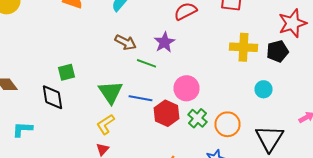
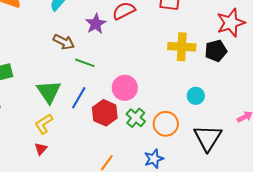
purple star: (164, 42) -> (96, 24), moved
cyan circle: (264, 89) -> (196, 96), moved
blue line: (140, 98) -> (79, 98), turned -70

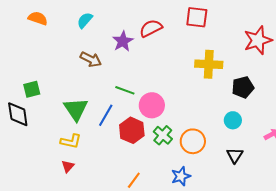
black pentagon: (216, 51) -> (243, 87), moved
green line: (85, 63) -> (125, 90), moved
cyan circle: (196, 96) -> (233, 120), moved
yellow L-shape: (44, 124) -> (71, 141), turned -135
black triangle: (208, 138) -> (235, 155), size x0.6

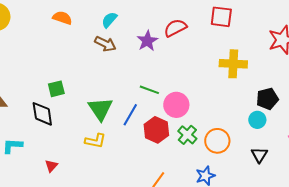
brown arrow: (91, 59) -> (105, 44), moved
black pentagon: (243, 87) -> (267, 99), moved
red triangle: (68, 166) -> (51, 166), moved

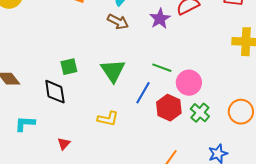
green triangle: (100, 109) -> (113, 71), moved
orange circle: (217, 141) -> (241, 112), moved

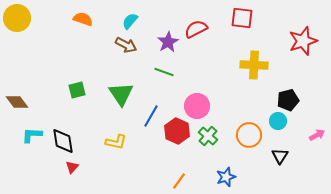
green line: (162, 68) -> (164, 72), moved
black diamond: (55, 92) -> (63, 141), moved
cyan L-shape: (25, 124) -> (32, 135), moved

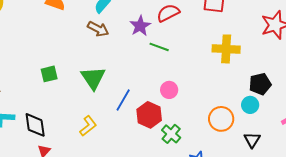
green line: (164, 72) -> (159, 47), moved
pink circle: (197, 106) -> (169, 90), size x0.7
green cross: (208, 136) -> (171, 134), moved
yellow L-shape: (116, 142) -> (88, 126), turned -50

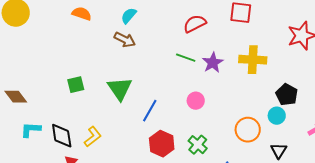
purple star: (140, 26) -> (213, 63), moved
black pentagon: (260, 84) -> (287, 95), turned -30
red hexagon: (149, 115) -> (162, 144), moved
yellow L-shape: (88, 126) -> (93, 137), moved

